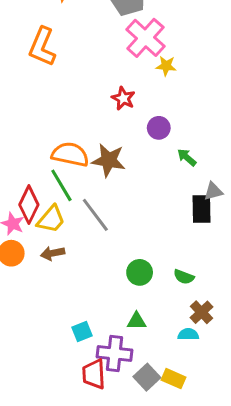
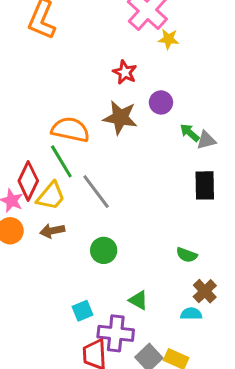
brown star: (109, 160) -> (120, 118), moved
gray triangle: (213, 191) -> (206, 140), moved
green circle: (140, 272) -> (104, 250), moved
green triangle: (137, 321) -> (138, 300), turned 30

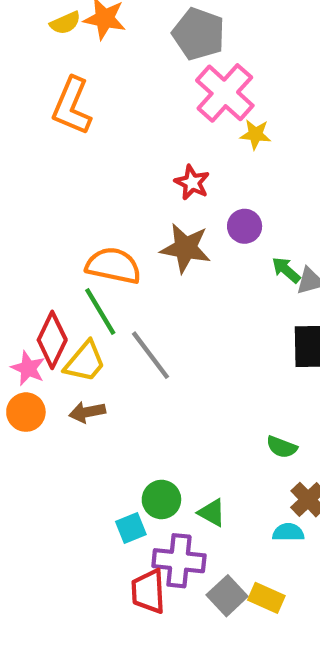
green circle: (104, 250) -> (161, 500), moved

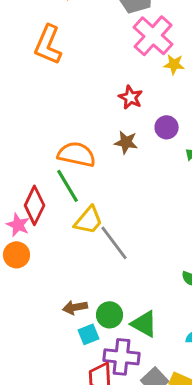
brown star: (186, 248) -> (126, 142), size x0.7
gray line: (151, 355) -> (114, 243), moved
yellow trapezoid: (85, 362) -> (88, 220), moved
brown arrow: (87, 412) -> (75, 307), moved
green triangle: (212, 513) -> (144, 324), size x1.4

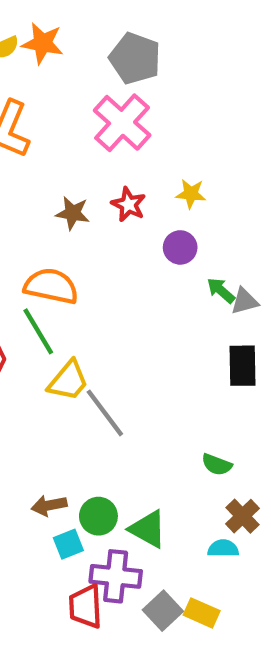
pink cross: (153, 36) -> (122, 123), moved
yellow star: (174, 64) -> (191, 194), moved
brown star: (126, 142) -> (73, 213), moved

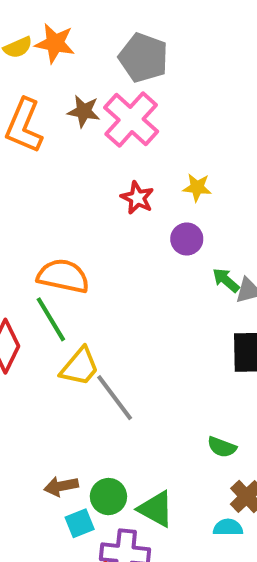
brown star: (73, 213) -> (84, 111), moved

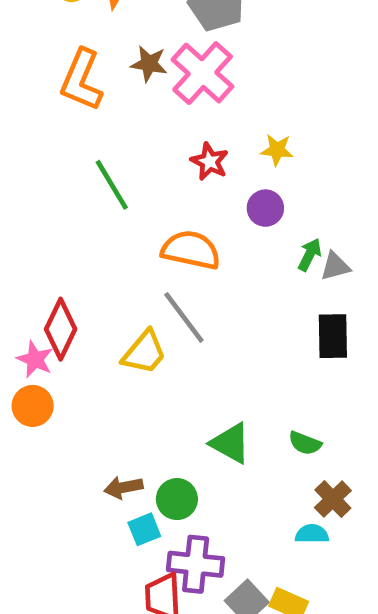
orange semicircle: (63, 276) -> (191, 250), moved
green arrow: (226, 280) -> (310, 255), turned 76
green line: (51, 319) -> (112, 185), moved
gray line: (115, 398) -> (184, 317), moved
green triangle: (156, 509) -> (230, 443), moved

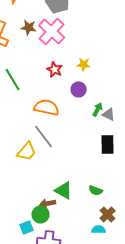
gray triangle: (335, 266) -> (109, 114), turned 40
brown arrow: (123, 487) -> (48, 204), moved

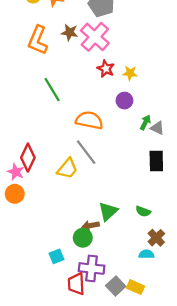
red star: (55, 70) -> (106, 69), moved
green triangle: (64, 190) -> (108, 211), turned 48
cyan square: (27, 228) -> (56, 256), moved

